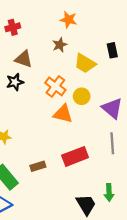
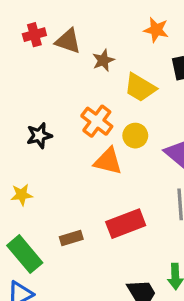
orange star: (68, 20) -> (156, 30), moved
brown triangle: (24, 59) -> (68, 41), moved
black star: (15, 82) -> (39, 136), moved

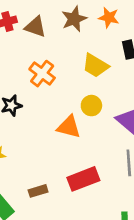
brown star: (103, 60) -> (74, 19), moved, size x1.4
orange cross: (97, 121) -> (42, 74), moved

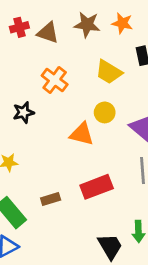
brown star: (74, 19) -> (87, 25), turned 30

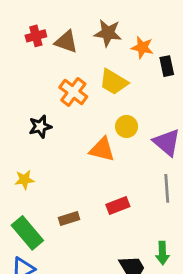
orange star: (122, 23) -> (142, 47), moved
yellow trapezoid: (109, 72) -> (114, 82), moved
red rectangle: (97, 187) -> (118, 206), size x0.7

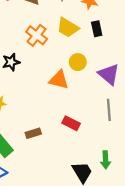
black rectangle: (167, 66) -> (97, 29), moved
red rectangle: (118, 206) -> (71, 123), turned 48

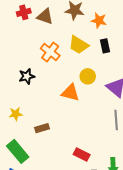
red rectangle: (71, 123) -> (82, 155), moved
brown rectangle: (33, 133) -> (42, 128), moved

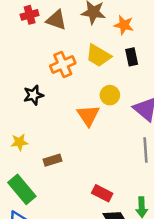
orange cross: (50, 52) -> (63, 65), turned 30
orange triangle: (70, 93) -> (88, 115), turned 42

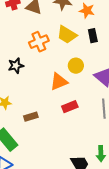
orange triangle: (88, 115) -> (59, 82), turned 42
red rectangle: (102, 193) -> (70, 107), moved, turned -49

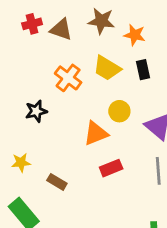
orange cross: (39, 42) -> (68, 78), turned -30
brown rectangle: (31, 117) -> (57, 182), turned 48

